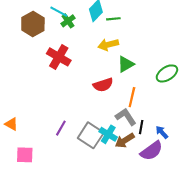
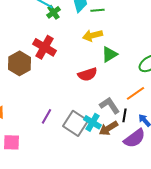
brown hexagon: (33, 24) -> (20, 63), moved
orange line: (132, 97) -> (136, 93), moved, turned 42

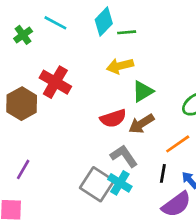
green cross: (54, 12) -> (23, 35), moved
gray L-shape: (110, 105) -> (124, 156), moved
purple line: (46, 116) -> (23, 169), moved
brown arrow: (108, 128) -> (141, 124), moved

